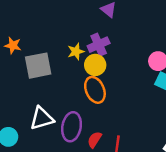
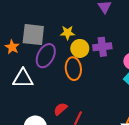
orange star: (13, 45) -> (12, 47), moved
purple cross: (99, 45) -> (102, 47), moved
purple ellipse: (72, 127) -> (46, 56), moved

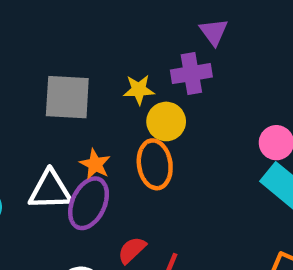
orange star: (12, 47) -> (95, 164), moved
purple cross: (102, 47) -> (191, 74), moved
purple ellipse: (46, 56) -> (89, 203), moved

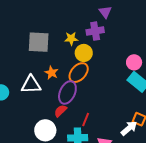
orange ellipse: (155, 164) -> (79, 73), turned 50
purple ellipse: (89, 203) -> (67, 92), moved
red semicircle: (132, 250) -> (60, 111), moved

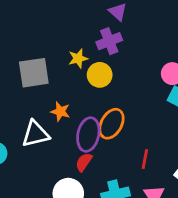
orange ellipse: (79, 73) -> (112, 124), moved
red line: (86, 120) -> (145, 159), moved

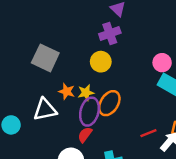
yellow star: (78, 58) -> (86, 93), moved
gray square: (34, 73) -> (45, 58), turned 32
red line: (145, 159) -> (148, 133), moved, turned 56

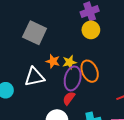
yellow circle: (101, 62) -> (91, 30), moved
orange ellipse: (109, 103) -> (90, 71), turned -55

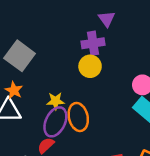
orange star: (53, 61) -> (14, 90), moved

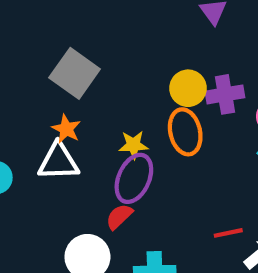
purple cross: (93, 43) -> (225, 94), moved
orange ellipse: (78, 117) -> (185, 132), moved

